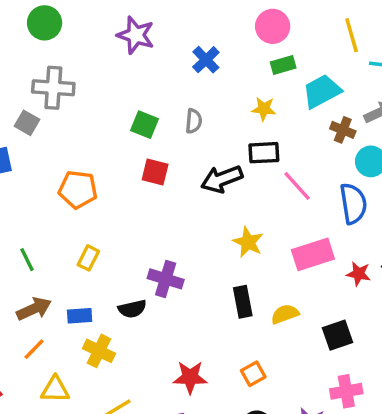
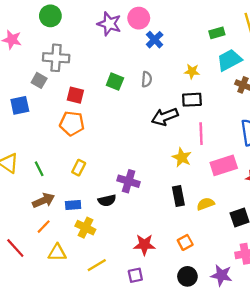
pink circle: (273, 26) -> (139, 18), moved
green rectangle: (283, 65) -> (217, 33), moved
red square: (155, 172) -> (75, 95), moved
pink line: (297, 186) -> (201, 134), moved, turned 40

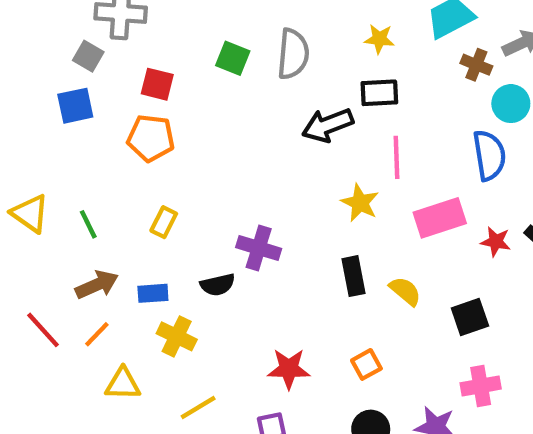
gray semicircle: (147, 79) -> (293, 54), size x1.6
blue square: (20, 105) -> (75, 106), moved
yellow semicircle: (206, 204) -> (405, 291), turned 60
red line: (15, 248) -> (43, 330), moved

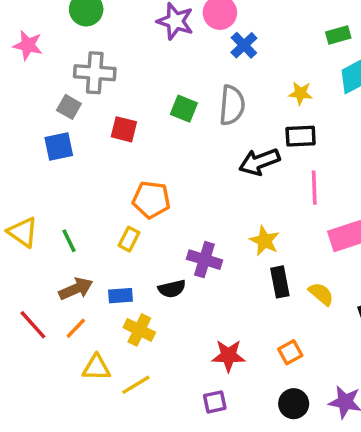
orange pentagon: (151, 138) -> (151, 200), moved
yellow star: (360, 203) -> (265, 241), moved
yellow line: (198, 408) -> (136, 385), moved

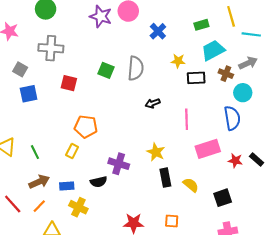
blue cross: (244, 45) -> (158, 31), moved
gray square: (69, 107) -> (20, 69), moved
black rectangle: (301, 136) -> (196, 78), moved
black arrow: (259, 162) -> (153, 103), size x0.6
orange square: (290, 352) -> (172, 221), turned 32

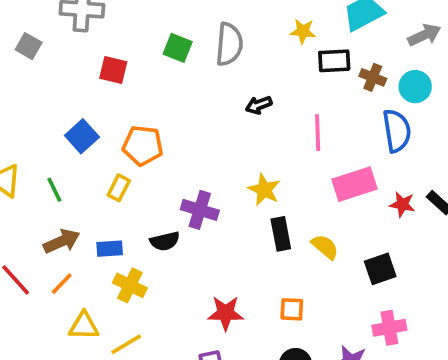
brown cross: (226, 74) -> (373, 77), moved
blue square: (29, 94) -> (82, 136), moved, turned -30

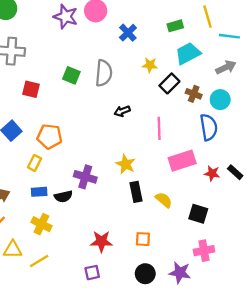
black rectangle: (334, 61) -> (169, 83), turned -42
blue rectangle: (110, 249) -> (39, 192), moved
black square: (380, 269) -> (198, 214), turned 36

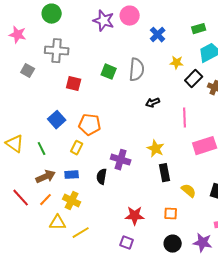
blue rectangle: (39, 192) -> (72, 175), moved
black semicircle: (63, 196) -> (102, 177), turned 112
yellow semicircle: (164, 200) -> (189, 191), moved
yellow cross: (41, 224) -> (72, 201), moved
purple square: (92, 273) -> (127, 243), turned 32

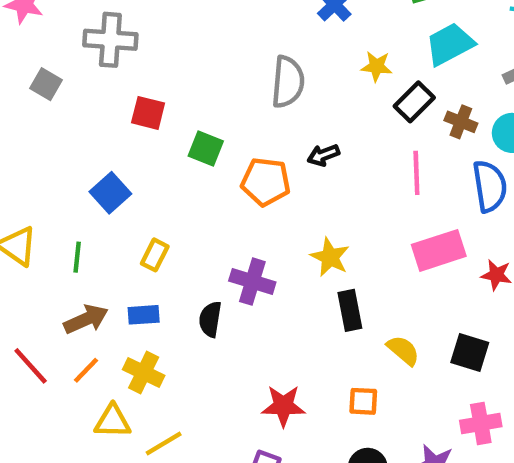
green square: (109, 72) -> (206, 148), moved
pink line: (185, 118) -> (416, 173), moved
orange pentagon: (90, 125) -> (266, 182), moved
green line: (42, 149) -> (77, 257), turned 32

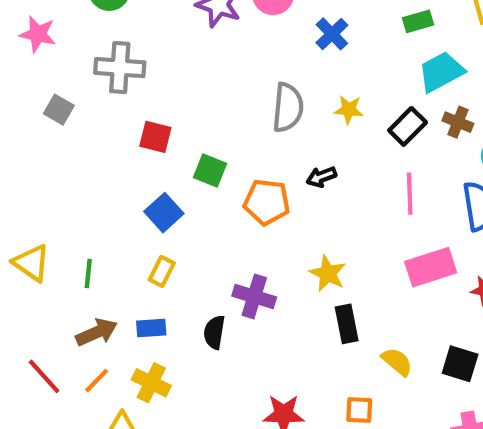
yellow star: (377, 66) -> (349, 110), moved
brown cross: (461, 122) -> (458, 122), moved
blue square: (110, 193) -> (164, 213), moved

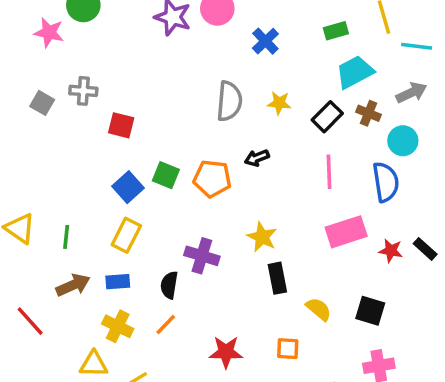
pink star: (38, 34) -> (49, 33), moved
gray cross: (120, 68) -> (83, 91), moved, size x0.7
green square: (210, 171) -> (166, 175), moved
yellow rectangle: (162, 271) -> (126, 235), size x1.4
orange line: (97, 381) -> (166, 325), moved

